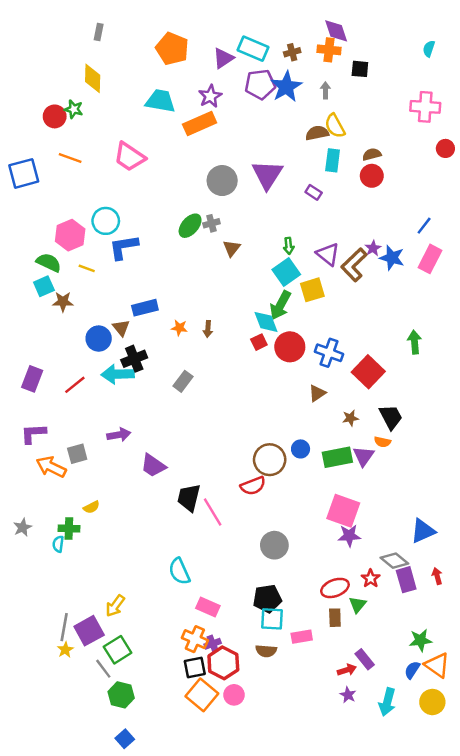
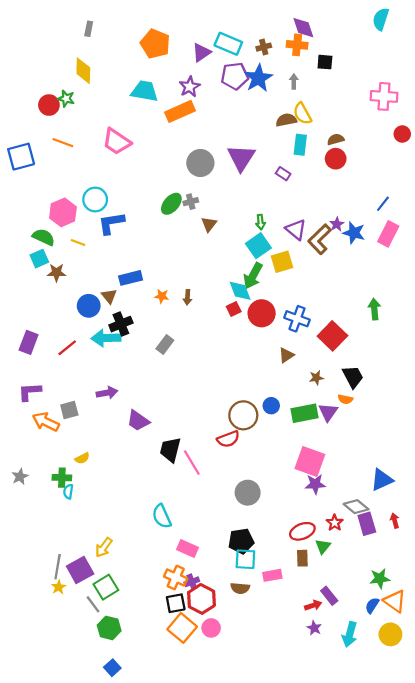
cyan semicircle: (429, 49) -> (381, 19), moved, size x1.5
cyan semicircle: (58, 544) -> (68, 492), moved

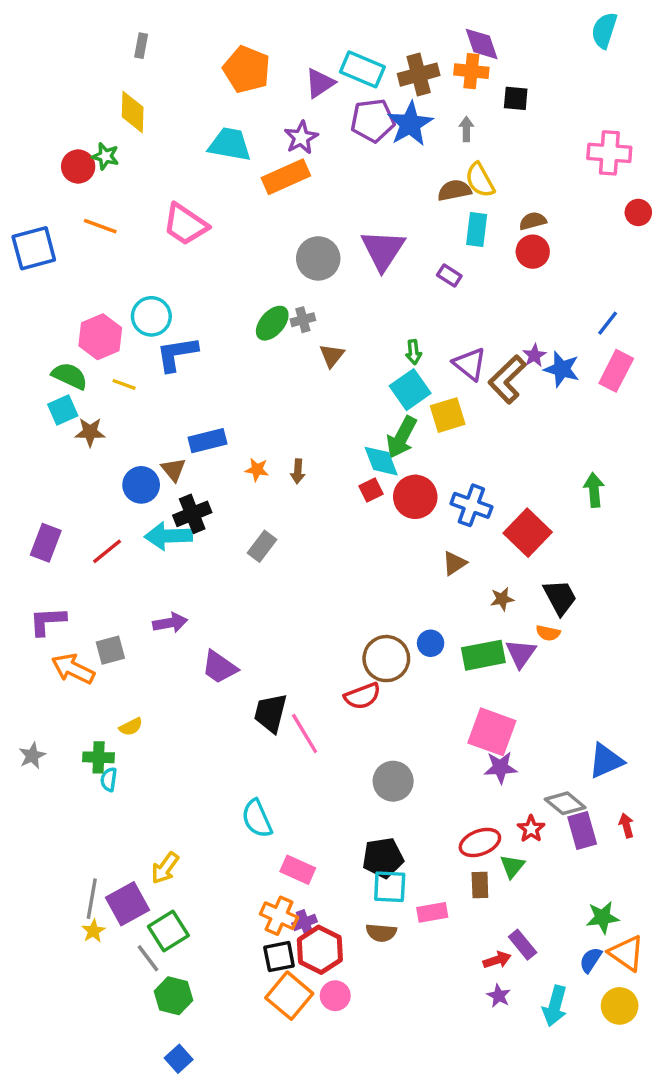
brown cross: (264, 47) -> (419, 75), size x1.6

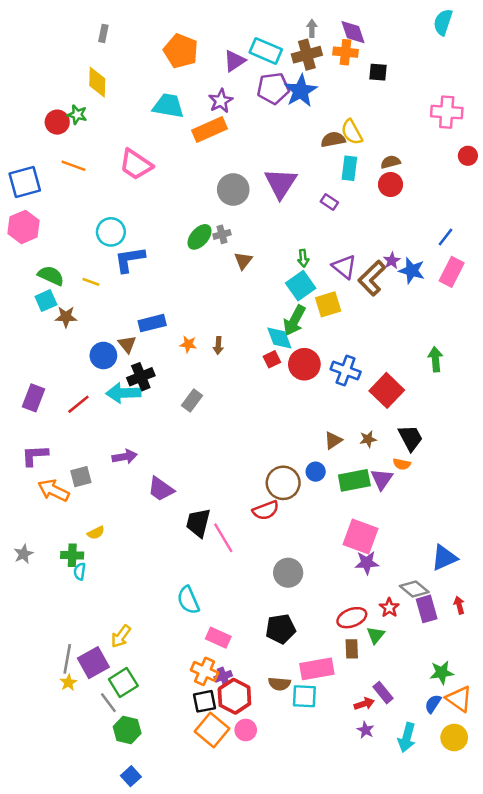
gray arrow: (466, 129) -> (312, 28), moved
pink hexagon: (100, 337) -> (23, 227), moved
brown triangle: (454, 563) -> (333, 440), moved
cyan square: (390, 887) -> (304, 696), moved
pink rectangle: (432, 912) -> (317, 669), size x1.5

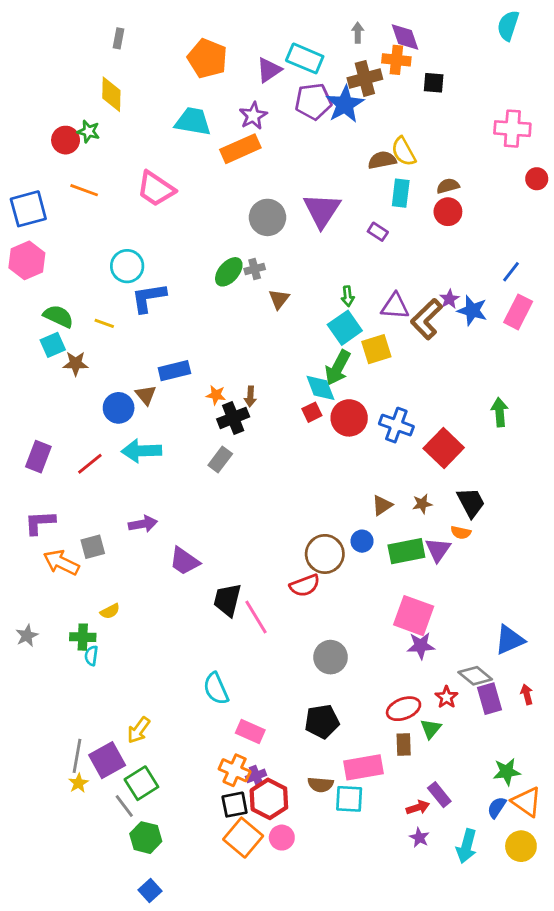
brown cross: (307, 55) -> (365, 78), moved
purple triangle: (344, 267) -> (395, 306), turned -35
black cross: (141, 377) -> (233, 418), moved

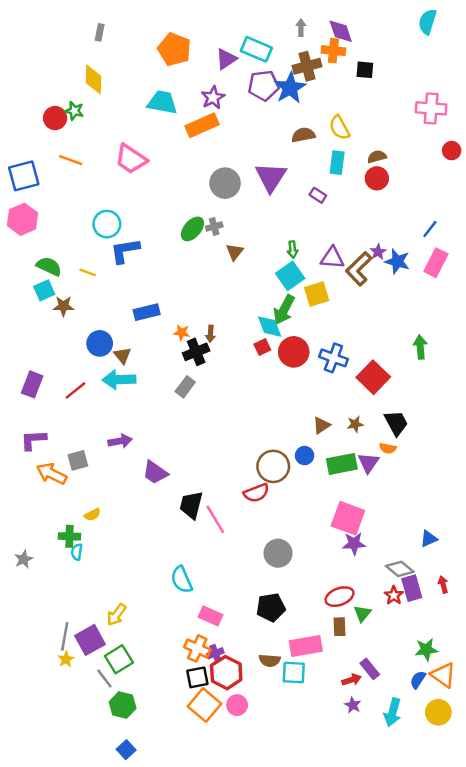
brown semicircle: (382, 160) -> (303, 135), moved
brown triangle: (146, 395) -> (123, 355), moved
gray star: (27, 636) -> (24, 559), moved
blue triangle: (510, 640) -> (429, 539), size x0.7
red star: (447, 697) -> (394, 595), moved

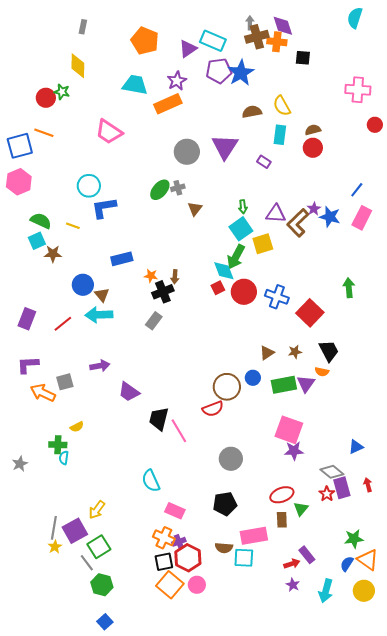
brown cross: (307, 66) -> (257, 37), moved
orange line: (71, 160) -> (44, 133), moved

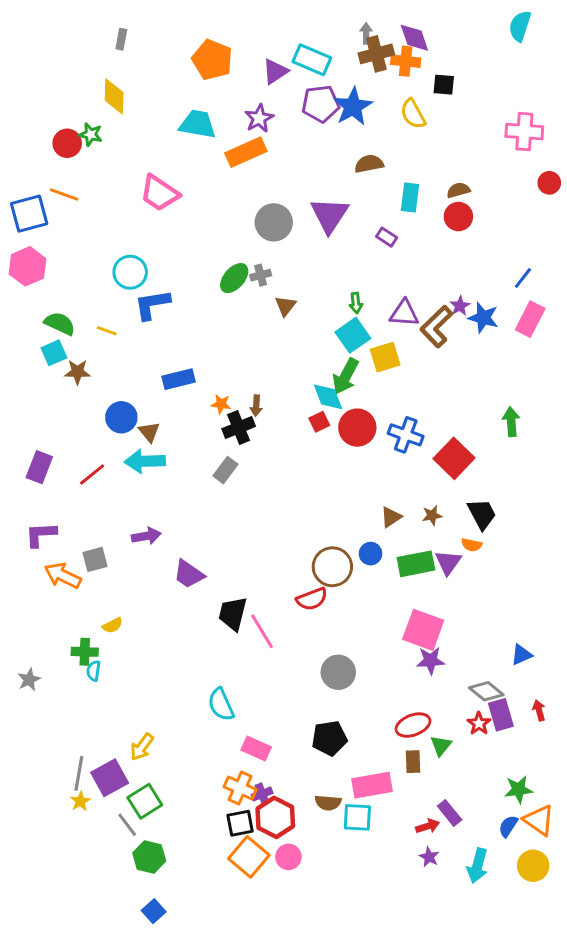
yellow semicircle: (282, 106) -> (413, 114), moved

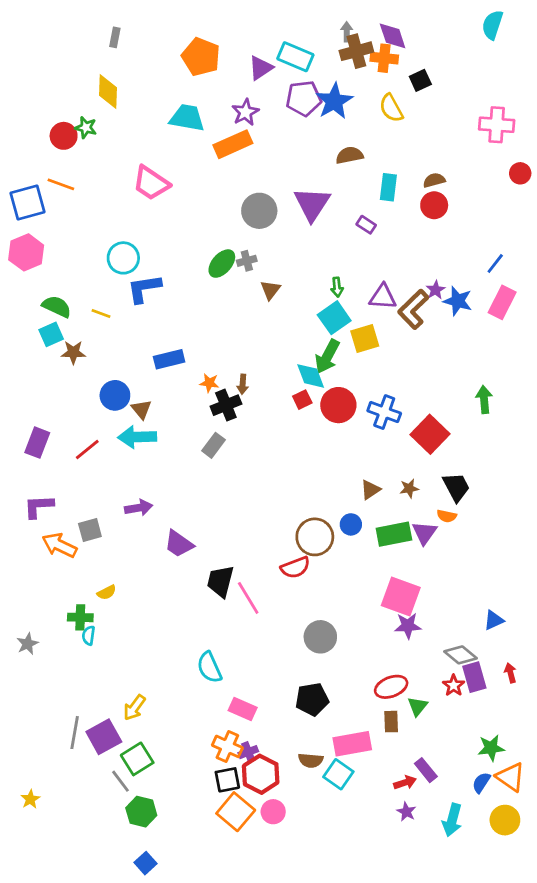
black square: (444, 85) -> (420, 80), turned -30
yellow star: (80, 801) -> (30, 799), moved
cyan square: (357, 817) -> (338, 774), turned 32

